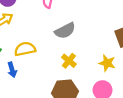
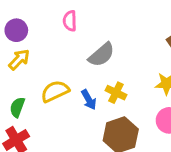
blue arrow: (12, 70) -> (89, 100), moved

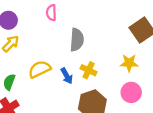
gray semicircle: (101, 55) -> (77, 40), turned -45

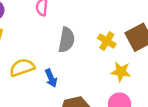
yellow cross: (89, 70) -> (107, 41), moved

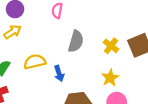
yellow star: (121, 72) -> (110, 78), moved, turned 30

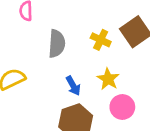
blue arrow: (59, 73) -> (73, 86), moved

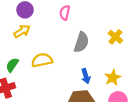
yellow cross: (101, 40) -> (115, 37), moved

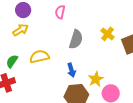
blue arrow: (86, 76) -> (71, 70), moved
yellow star: (113, 78) -> (96, 79), moved

